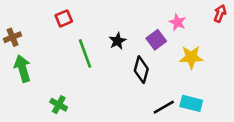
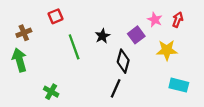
red arrow: (220, 13) -> (178, 20), moved
brown cross: (13, 37) -> (24, 33), moved
cyan rectangle: (191, 103) -> (179, 85), moved
black line: (164, 107) -> (116, 88), moved, turned -36

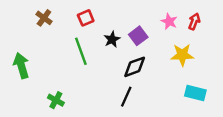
red square: (55, 16) -> (86, 18), moved
brown cross: (24, 33) -> (44, 18), moved, turned -32
purple square: (136, 35) -> (138, 36), moved
black diamond: (123, 61) -> (135, 67), turned 55

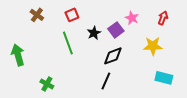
pink star: (169, 21) -> (132, 18), moved

